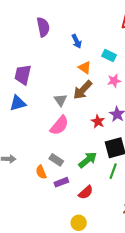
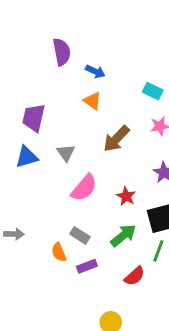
blue arrow: (77, 41) -> (95, 71), moved, turned -40
orange triangle: (85, 68) -> (93, 101), moved
gray triangle: (60, 100) -> (66, 153), moved
red star: (98, 121) -> (126, 196), moved
red semicircle: (86, 192) -> (135, 276), moved

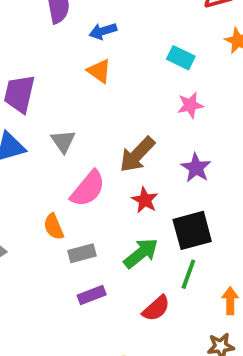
blue arrow: (95, 71) -> (103, 31), turned 138
brown arrow: (116, 139) -> (137, 155), moved
gray rectangle: (80, 235) -> (82, 253), turned -48
orange semicircle: (59, 252) -> (54, 227), moved

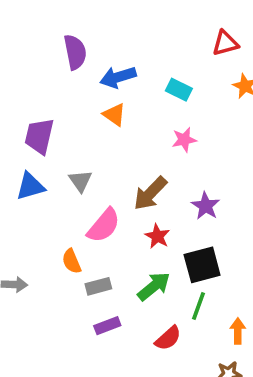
blue arrow: (103, 31) -> (118, 77), size x1.4
cyan rectangle: (181, 58) -> (179, 90), moved
pink star: (190, 105) -> (184, 140), moved

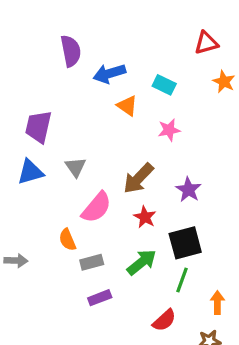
orange triangle: (114, 115) -> (127, 106), moved
red semicircle: (168, 338) -> (164, 320), moved

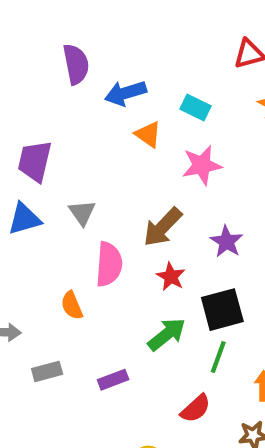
pink star: (169, 130) -> (202, 165), size x1.4
pink semicircle: (97, 207) -> (109, 264), turned -36
gray rectangle: (92, 262) -> (47, 371), moved

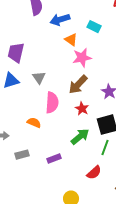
pink star: (202, 165) -> (82, 58), moved
orange semicircle: (72, 305) -> (34, 123), turned 136

